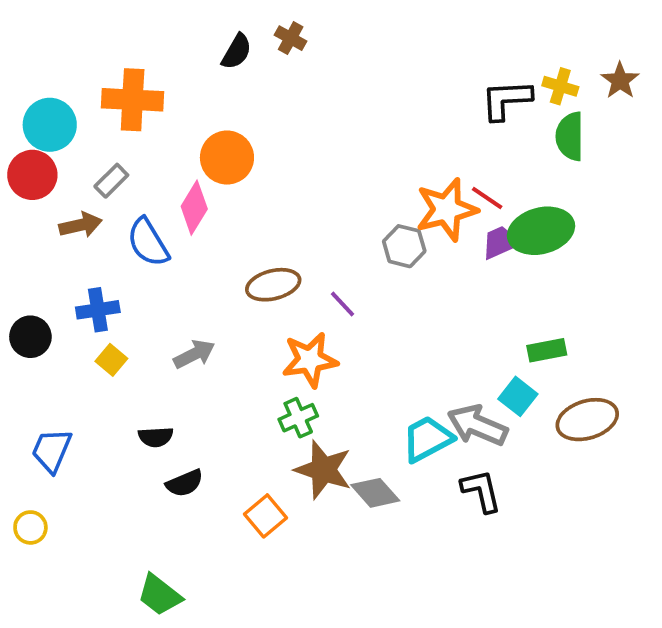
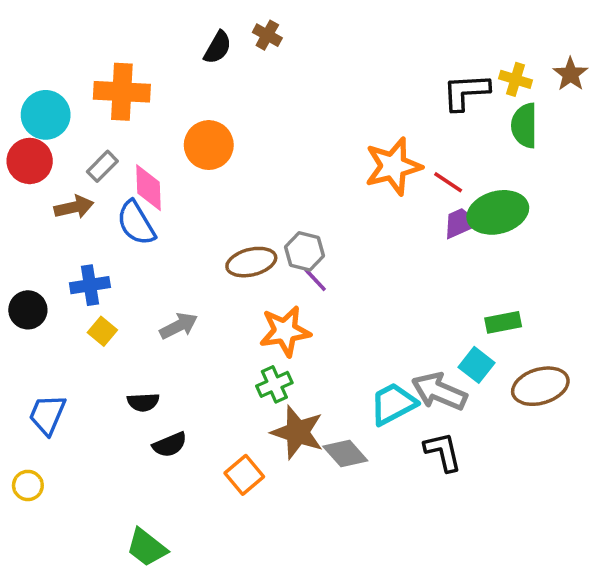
pink diamond: (194, 208) -> (148, 188), moved, turned -33
orange star: (447, 210) -> (393, 166), moved
gray hexagon: (404, 246) -> (304, 251), moved

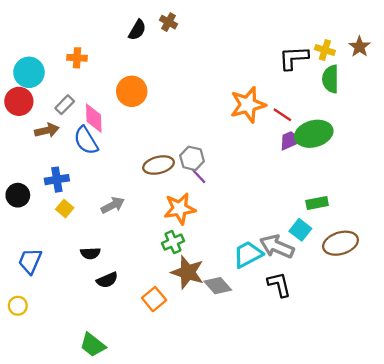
orange cross: (122, 92) -> (77, 58), size x0.6

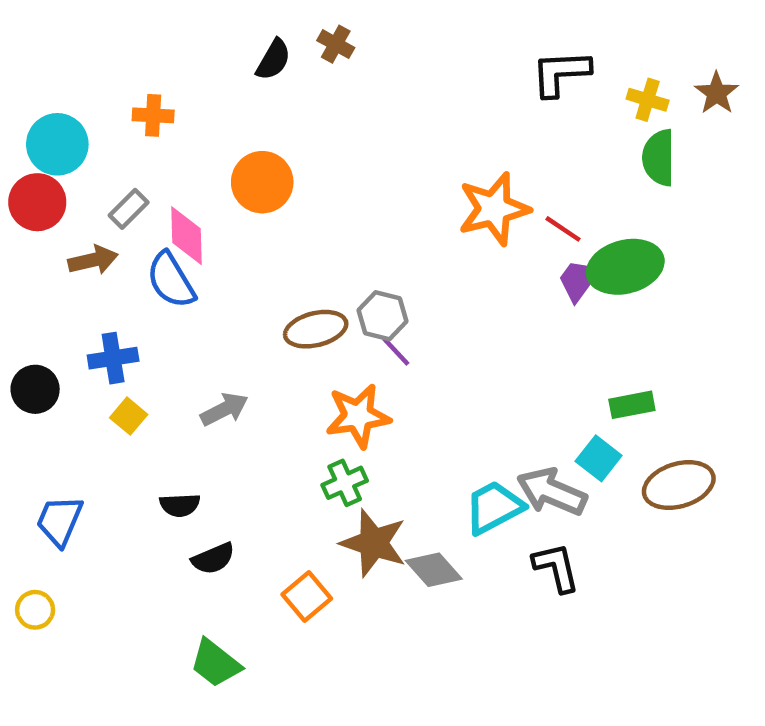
black L-shape: (294, 58) -> (561, 73), moved
purple trapezoid: (290, 140) -> (578, 280), turned -30
green trapezoid: (93, 345) -> (215, 663), moved

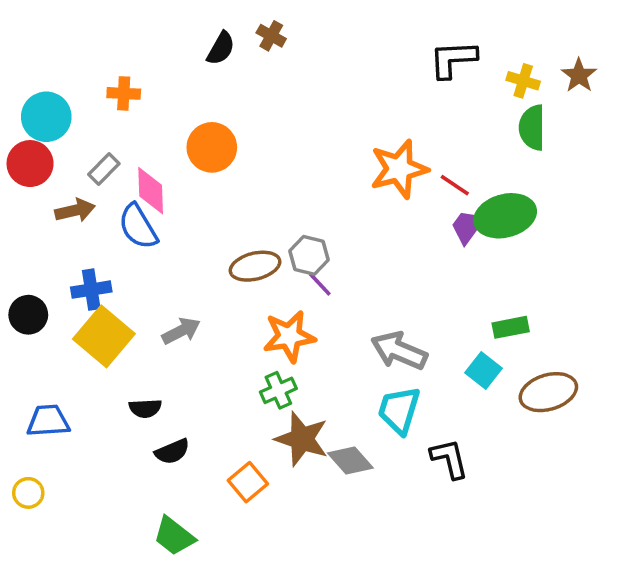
yellow square: (129, 416) -> (104, 336), size x2.0
gray arrow: (552, 492) -> (399, 351), moved
cyan trapezoid: (494, 507) -> (399, 410), turned -45
blue trapezoid: (60, 521) -> (48, 421), turned 63

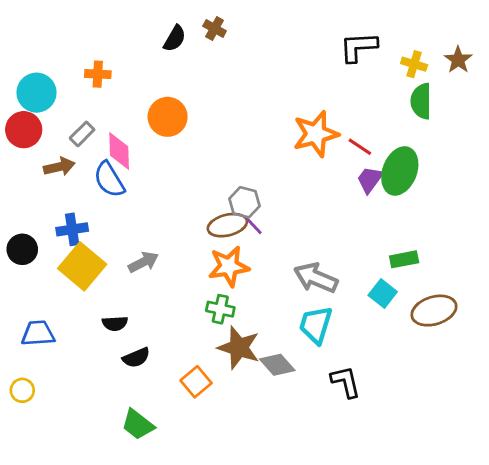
green ellipse: (505, 216) -> (400, 171), turned -54
brown ellipse: (255, 266) -> (227, 225), moved
green cross: (278, 390) -> (220, 309), turned 36
black L-shape: (449, 459) -> (346, 382), moved

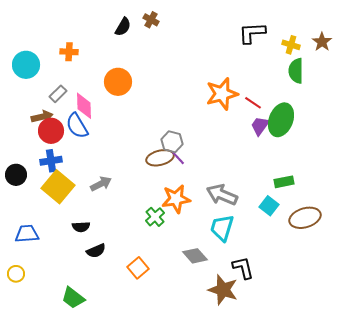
red circle: (24, 130) -> (51, 131), moved
orange star: (229, 266) -> (176, 199), moved
green cross: (220, 309) -> (155, 217), turned 36
brown star: (239, 348) -> (223, 290), moved
green trapezoid: (138, 425) -> (73, 298), moved

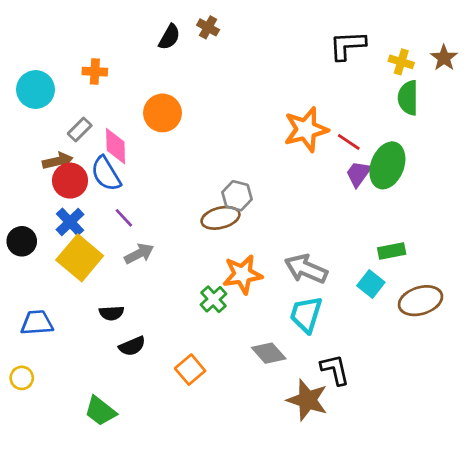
purple line: (178, 158) -> (124, 218), moved
blue cross: (51, 161) -> (70, 222), turned -35

